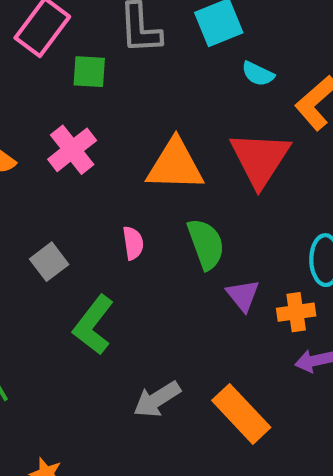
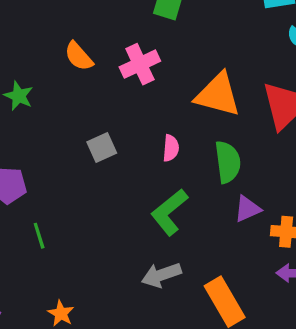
purple triangle: (243, 295) -> (247, 209), turned 32
green L-shape: (93, 325) -> (169, 212), moved

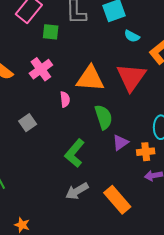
pink semicircle: (171, 148) -> (65, 99), moved

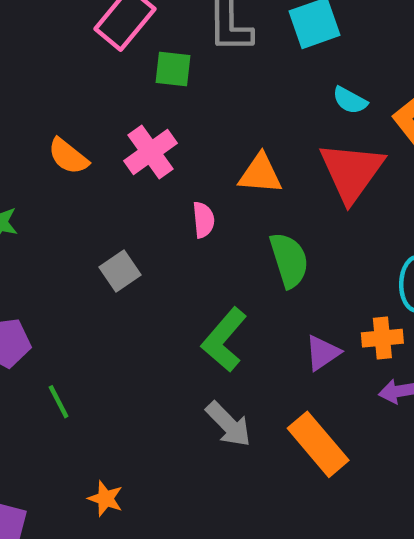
cyan semicircle: (132, 36) -> (350, 100), moved
orange triangle: (90, 79) -> (260, 174), size x0.7
purple triangle: (120, 143) -> (323, 353), moved
gray arrow: (77, 191) -> (228, 424), turned -105

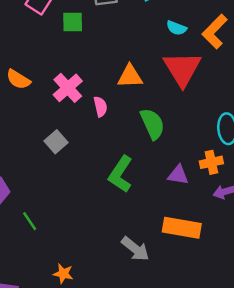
pink cross: (151, 152) -> (68, 88), moved
purple triangle: (323, 353) -> (178, 175), turned 50
gray arrow: (228, 424) -> (135, 249), moved
orange rectangle: (318, 444) -> (182, 228), turned -33

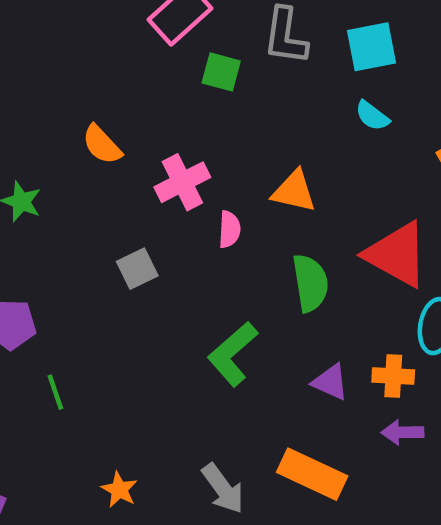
cyan semicircle: (176, 28) -> (372, 116), moved
red triangle: (182, 69) -> (397, 254), moved, turned -45
orange star: (63, 274) -> (119, 490), moved

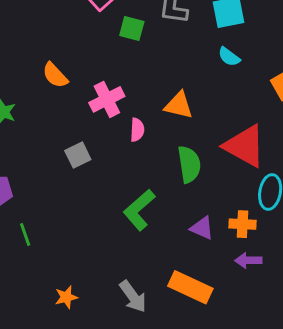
orange star: (119, 490) -> (66, 297), turned 30

